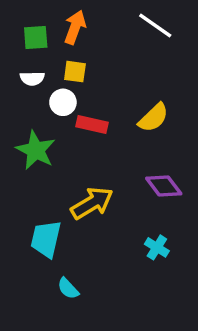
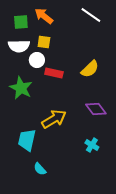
orange arrow: (75, 27) -> (44, 16), turned -72
white semicircle: (32, 78) -> (19, 46), size x1.5

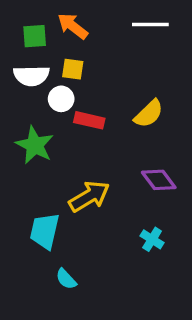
white line: (91, 15) -> (150, 24), turned -35

